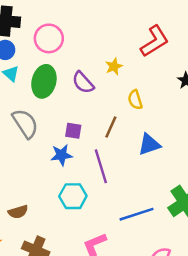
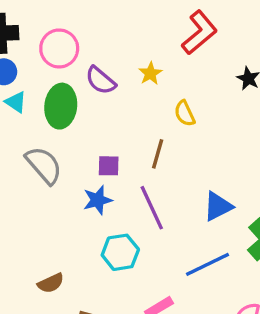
purple semicircle: (83, 83) -> (101, 80), moved
blue triangle: (149, 145) -> (218, 206), moved

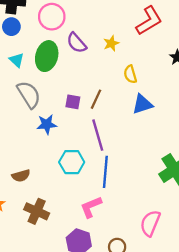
cyan triangle: (16, 102) -> (17, 60), moved
brown line: (158, 154) -> (96, 99), moved
blue star: (98, 200) -> (47, 124), moved
blue triangle: (218, 206) -> (142, 104), moved
blue line: (208, 264) -> (105, 172), moved, turned -68

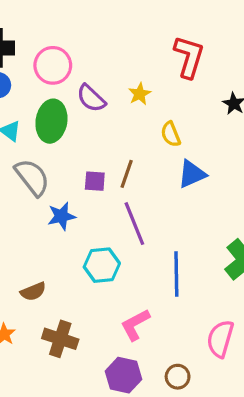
red L-shape: (149, 21) -> (189, 57), turned -36
blue line: (105, 172) -> (176, 274), moved

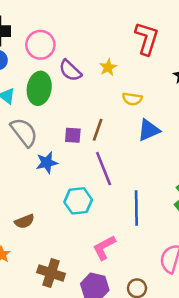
yellow semicircle: (171, 134) -> (132, 99), turned -60
brown cross: (60, 339) -> (51, 273), moved

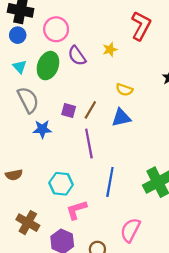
red L-shape: (147, 38) -> (141, 26), moved
yellow star: (108, 67) -> (110, 50), moved
blue triangle: (149, 130) -> (121, 118), moved
cyan hexagon: (78, 201) -> (61, 184), moved

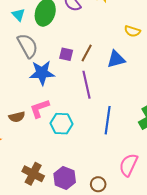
yellow semicircle: (124, 90) -> (132, 31), moved
blue star: (42, 129) -> (42, 73), size x1.4
pink L-shape: (76, 210) -> (40, 109), moved
brown cross: (28, 223) -> (33, 174), moved

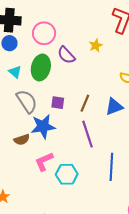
purple square: (66, 54) -> (58, 103), moved
brown semicircle: (17, 117) -> (22, 140), moved

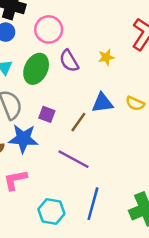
blue triangle: (114, 107) -> (102, 103), moved
purple line: (88, 134) -> (74, 159), turned -56
cyan hexagon: (67, 174) -> (51, 211), moved

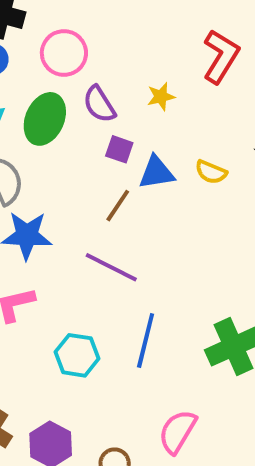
purple square: (47, 114) -> (119, 149), moved

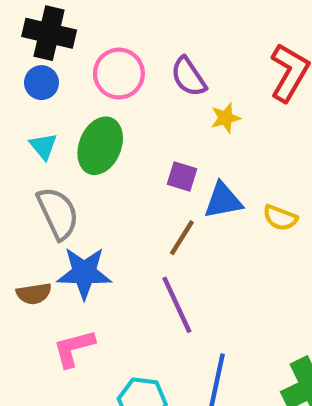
purple semicircle: (99, 104) -> (188, 77), moved
yellow semicircle: (211, 172) -> (280, 218), moved
purple line: (111, 267) -> (177, 305), turned 40

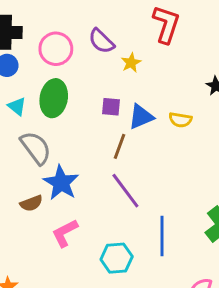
blue star: (84, 273) -> (61, 183), turned -30

